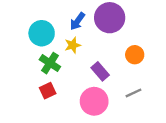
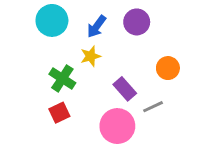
purple circle: (110, 18) -> (137, 22), size x0.7
cyan circle: (42, 33) -> (52, 20), moved
gray line: (134, 93) -> (153, 107), moved

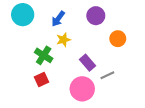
cyan circle: (52, 20) -> (23, 15), moved
blue arrow: (97, 26) -> (58, 19), moved
orange circle: (168, 68) -> (118, 39), moved

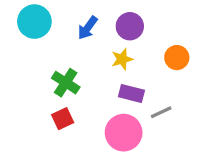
purple circle: (96, 16) -> (130, 26), moved
yellow star: (63, 40) -> (122, 59), moved
purple rectangle: (87, 63) -> (131, 94), turned -35

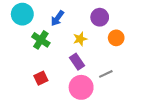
purple circle: (130, 26) -> (100, 17), moved
green cross: (66, 83) -> (41, 40), moved
purple rectangle: (131, 94) -> (77, 62), moved, turned 42

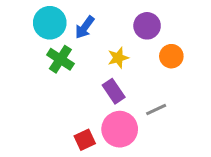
cyan circle: (22, 14) -> (50, 23), moved
red square: (41, 78) -> (85, 140), moved

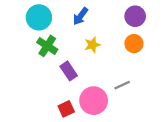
purple circle: (147, 26) -> (135, 16), moved
blue arrow: (85, 27) -> (81, 16), moved
purple rectangle: (114, 91) -> (69, 71), moved

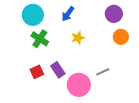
orange circle: (134, 44) -> (121, 37), moved
purple rectangle: (69, 71) -> (58, 70), moved
red square: (66, 109) -> (37, 72), moved

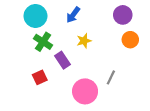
purple rectangle: (58, 70) -> (62, 60), moved
gray line: (103, 72) -> (111, 77), turned -40

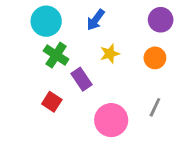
orange circle: (130, 40) -> (155, 58), moved
red square: (40, 77) -> (52, 102), turned -32
gray line: (111, 77) -> (155, 107), moved

